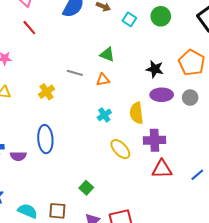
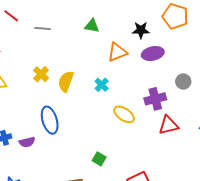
gray line: (75, 73) -> (43, 29), moved
orange triangle: (103, 80) -> (117, 52), moved, size x1.5
gray circle: (190, 98) -> (183, 82), moved
yellow semicircle: (136, 113) -> (66, 81), moved, turned 40

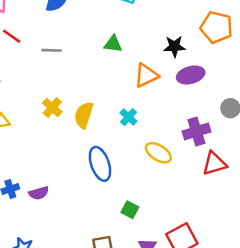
blue ellipse: (50, 120) -> (100, 164), moved

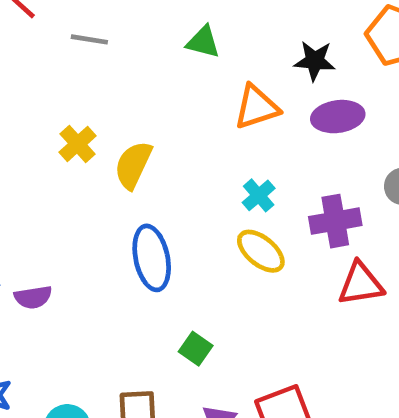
cyan cross: (129, 117) -> (259, 195), moved

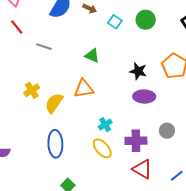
orange triangle: (256, 107) -> (84, 89), moved
red triangle: (361, 284) -> (142, 169), turned 30

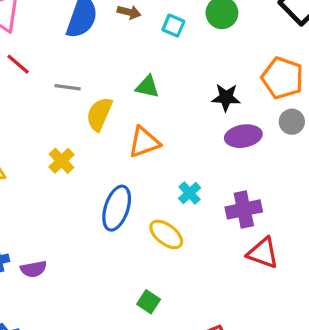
yellow semicircle: (54, 103) -> (99, 114), moved
gray circle: (167, 131) -> (292, 122), moved
blue ellipse: (55, 144) -> (117, 208), moved, turned 32
yellow ellipse: (102, 148) -> (166, 234), moved

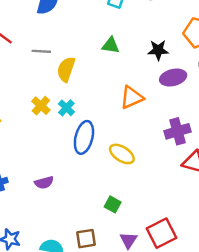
green triangle: (147, 87) -> (111, 45), moved
orange triangle: (144, 142) -> (132, 97), moved
cyan cross: (190, 193) -> (66, 108), moved
purple semicircle: (34, 269) -> (44, 183), moved

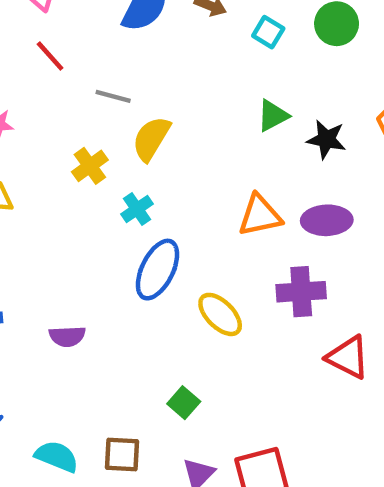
green triangle: (111, 45) -> (273, 116), moved, turned -48
purple ellipse: (173, 78) -> (327, 220), moved
yellow cross: (41, 106) -> (90, 166), moved
purple cross: (177, 131) -> (301, 292), moved

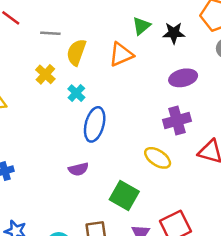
orange triangle: (260, 215) -> (121, 54), moved
yellow ellipse: (220, 314) -> (158, 158), moved
purple semicircle: (67, 336) -> (78, 169), moved
green square: (184, 403) -> (124, 195), size x1.6

